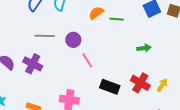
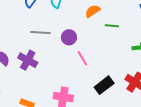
green line: (117, 19) -> (112, 26), moved
black rectangle: (110, 87) -> (104, 85), turned -60

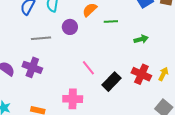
purple circle: (69, 37) -> (70, 27), moved
pink line: (82, 58) -> (88, 68), moved

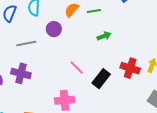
green line: (111, 22) -> (94, 11), moved
green arrow: (141, 39) -> (104, 36), moved

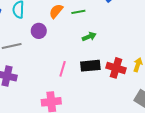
pink line: (77, 68) -> (63, 69), turned 63
black rectangle: (101, 79) -> (90, 66), moved, turned 48

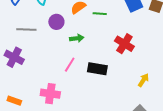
green arrow: (89, 37) -> (77, 38), moved
red cross: (116, 68) -> (124, 44), moved

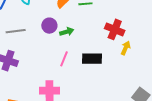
purple circle: (56, 22) -> (49, 26), moved
yellow arrow: (143, 80) -> (126, 48), moved

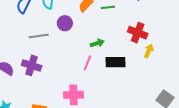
purple circle: (49, 26) -> (65, 23), moved
green arrow: (67, 32) -> (97, 43), moved

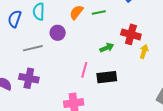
green arrow: (97, 43) -> (107, 48), moved
black rectangle: (115, 62) -> (107, 77), moved

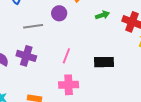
green arrow: (107, 48) -> (102, 15), moved
pink line: (84, 70) -> (66, 56), moved

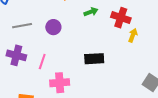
purple circle: (59, 13) -> (53, 27), moved
pink line: (66, 56) -> (42, 62), moved

